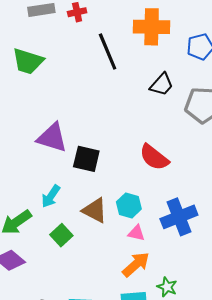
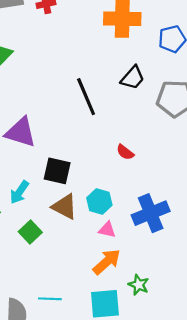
black line: (108, 51) -> (86, 97), moved
red semicircle: (154, 157) -> (125, 152), size x0.6
black square: (86, 159) -> (57, 171), moved

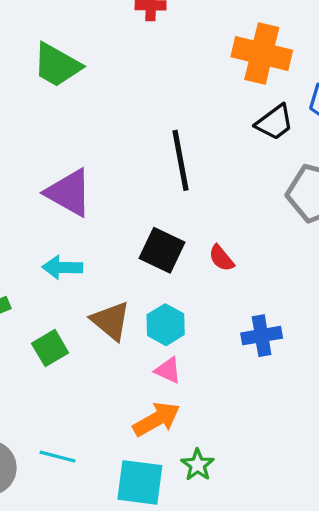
black trapezoid: (133, 78) -> (275, 122), moved
black square: (57, 171) -> (162, 250), moved
cyan arrow: (19, 192) -> (62, 267), moved, turned 45
blue cross: (151, 213) -> (262, 336), moved, size x0.7

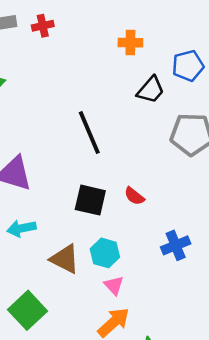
orange cross: (262, 53) -> (130, 43), size x0.6
green square: (50, 348) -> (28, 310), moved, size x1.4
pink triangle: (168, 370) -> (114, 285), turned 35

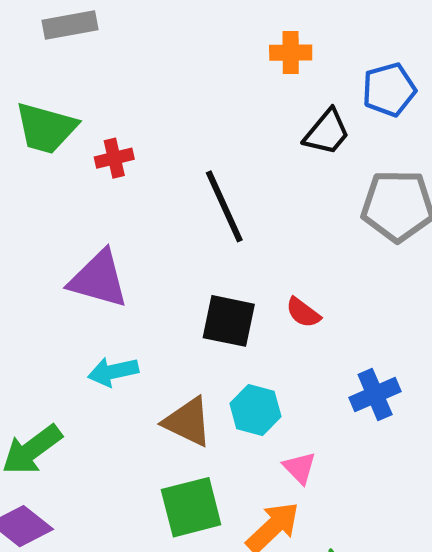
red cross: (43, 26) -> (114, 158), moved
pink triangle: (114, 285) -> (300, 468), moved
green square: (28, 310) -> (191, 507), moved, turned 30

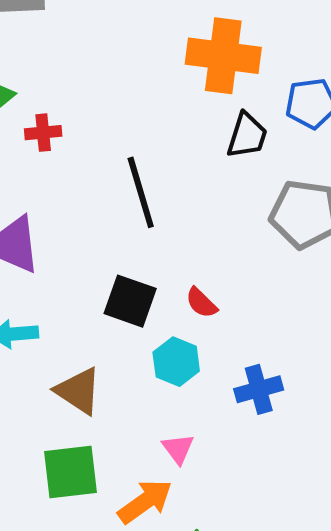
orange cross: (291, 53) -> (223, 56), size x1.8
black trapezoid: (327, 132) -> (247, 136), turned -30
cyan hexagon: (255, 410) -> (176, 362), moved

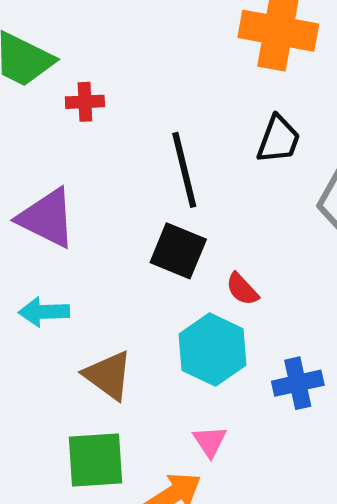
black trapezoid: (247, 136) -> (278, 139), moved
black square: (130, 301) -> (178, 251), moved
cyan hexagon: (176, 362) -> (213, 350), size x1.4

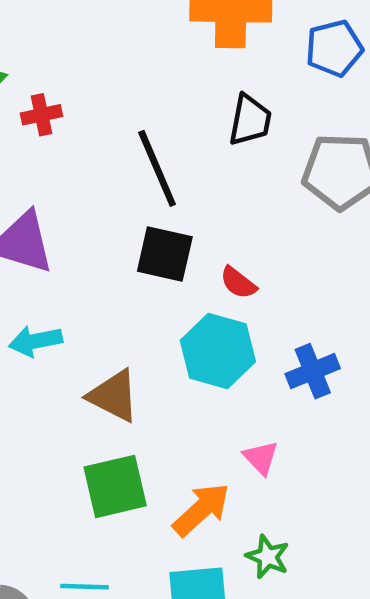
pink triangle: (210, 441) -> (261, 458), moved

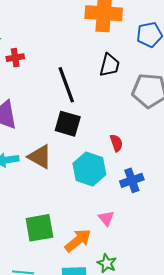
red semicircle: (238, 283) -> (116, 143), moved, turned -150
brown triangle: (114, 396) -> (40, 157), moved

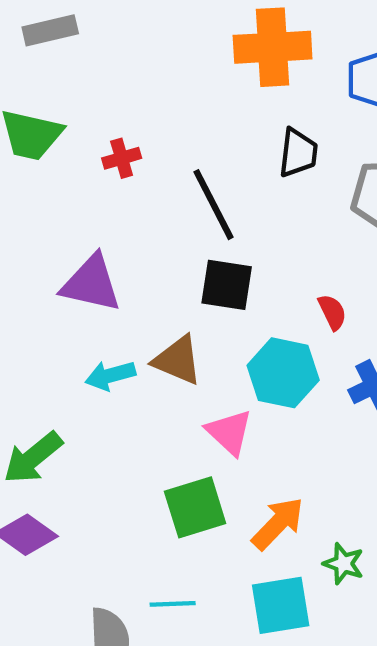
red cross: (15, 58) -> (122, 158), moved
pink triangle: (106, 218) -> (229, 432), moved, size x1.4

